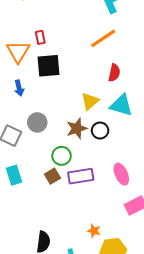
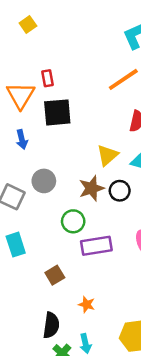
brown square: (52, 176) -> (55, 275), moved
orange star: (94, 231) -> (87, 304), moved

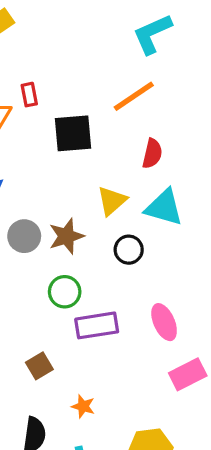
black square: (57, 112) -> (73, 133), moved
brown star: (92, 188) -> (66, 236), moved

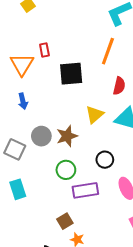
orange line: (134, 96) -> (108, 51), turned -36
black circle: (129, 250) -> (105, 160), moved
brown square: (39, 366) -> (65, 221), moved

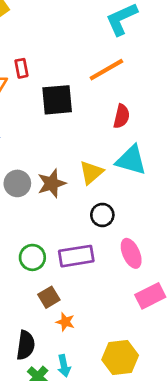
orange line: (108, 51) -> (106, 70), turned 40
yellow triangle: (95, 115) -> (91, 172), moved
green circle: (66, 170) -> (32, 257), moved

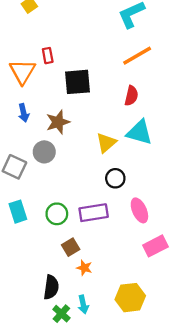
orange line: (106, 70) -> (137, 56), moved
brown star: (52, 183) -> (58, 122), moved

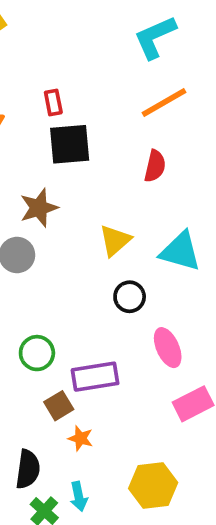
red rectangle: (48, 56) -> (53, 103), moved
cyan triangle: (139, 132) -> (180, 251), moved
purple rectangle: (94, 213) -> (95, 377), moved

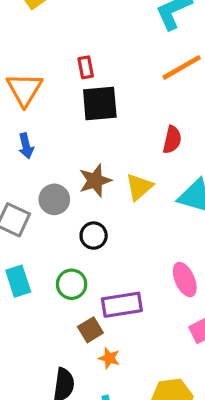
red semicircle: (155, 166) -> (172, 140), moved
brown star: (39, 208) -> (95, 181), moved
black circle: (130, 297) -> (94, 236), moved

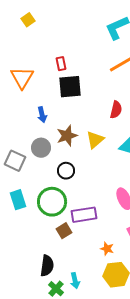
blue arrow: (26, 146) -> (42, 115), moved
green circle: (72, 284) -> (52, 202), size x1.5
orange star: (109, 358) -> (107, 249), moved

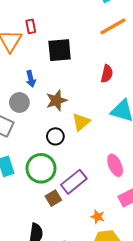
red rectangle: (61, 64) -> (31, 26), moved
yellow triangle: (95, 140) -> (81, 122), moved
gray circle: (41, 148) -> (19, 102), moved
purple rectangle: (84, 215) -> (74, 182), turned -30

